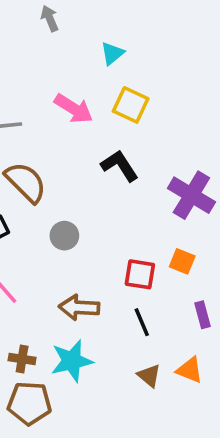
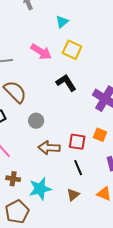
brown arrow: (79, 307) -> (49, 148), moved
brown cross: (22, 359) -> (13, 179), moved
brown triangle: (149, 376) -> (73, 195), moved, turned 40
brown pentagon: (29, 403) -> (17, 212), turned -30

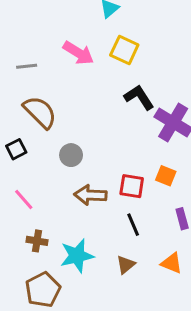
black L-shape: (66, 83) -> (139, 97), moved

